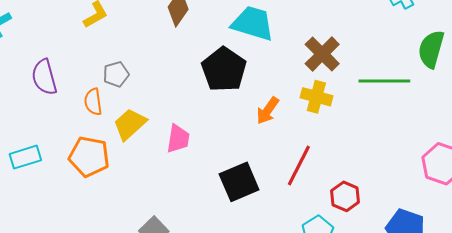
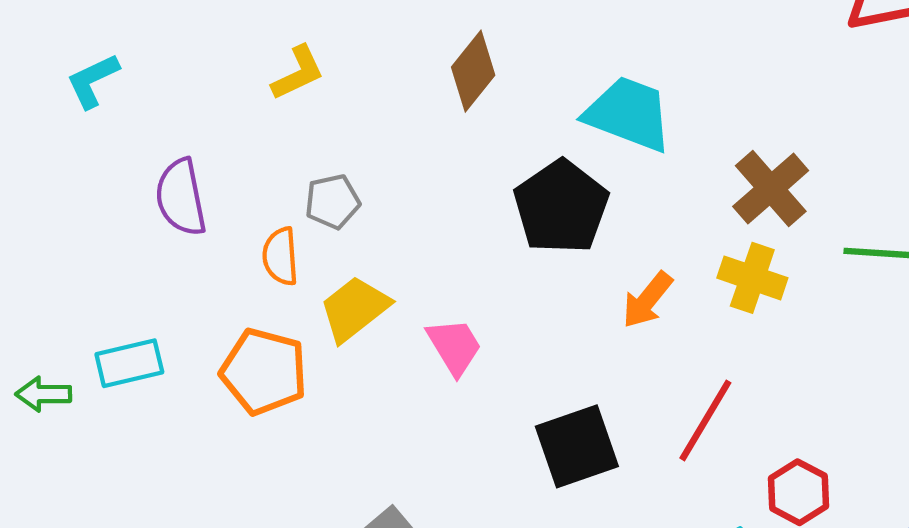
pink trapezoid: (178, 139) -> (454, 346), turned -44

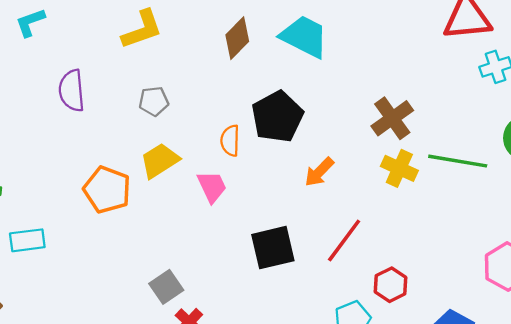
yellow L-shape: (298, 73) -> (142, 29), size x1.4
cyan trapezoid: (629, 114) -> (304, 37), moved
orange semicircle: (280, 256) -> (230, 141), moved
yellow cross: (752, 278) -> (399, 168), moved
cyan rectangle: (129, 363) -> (27, 240), moved

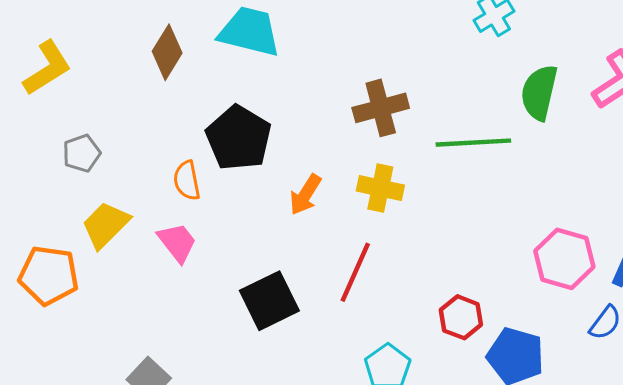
brown cross: (392, 118) -> (381, 108), turned 33
yellow cross: (399, 168) -> (380, 188), moved
red hexagon: (391, 285) -> (461, 317), moved

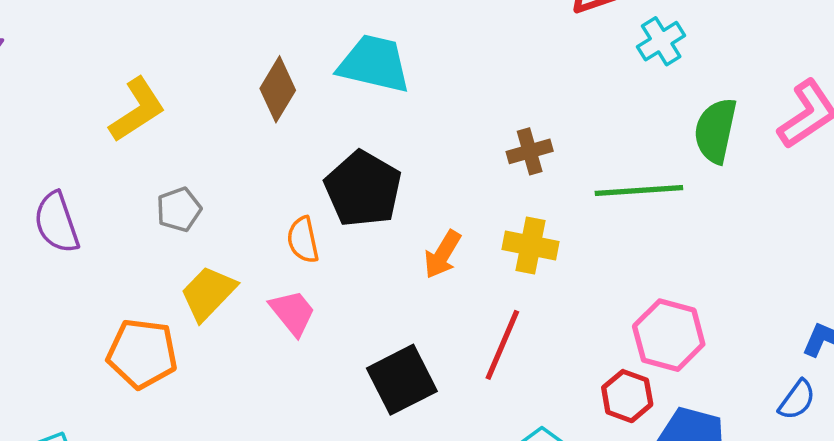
brown cross: (381, 108) -> (530, 151), size x0.7
pink hexagon: (564, 259) -> (669, 335), moved

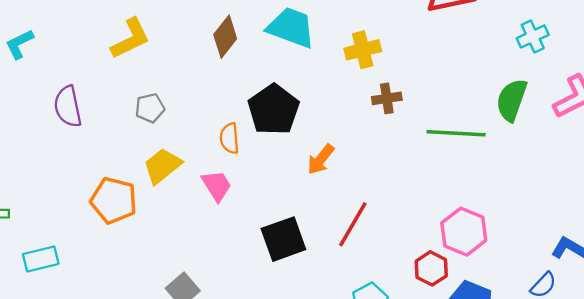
cyan cross: (661, 41) -> (533, 37), moved
yellow cross: (530, 245) -> (363, 50), moved, turned -32

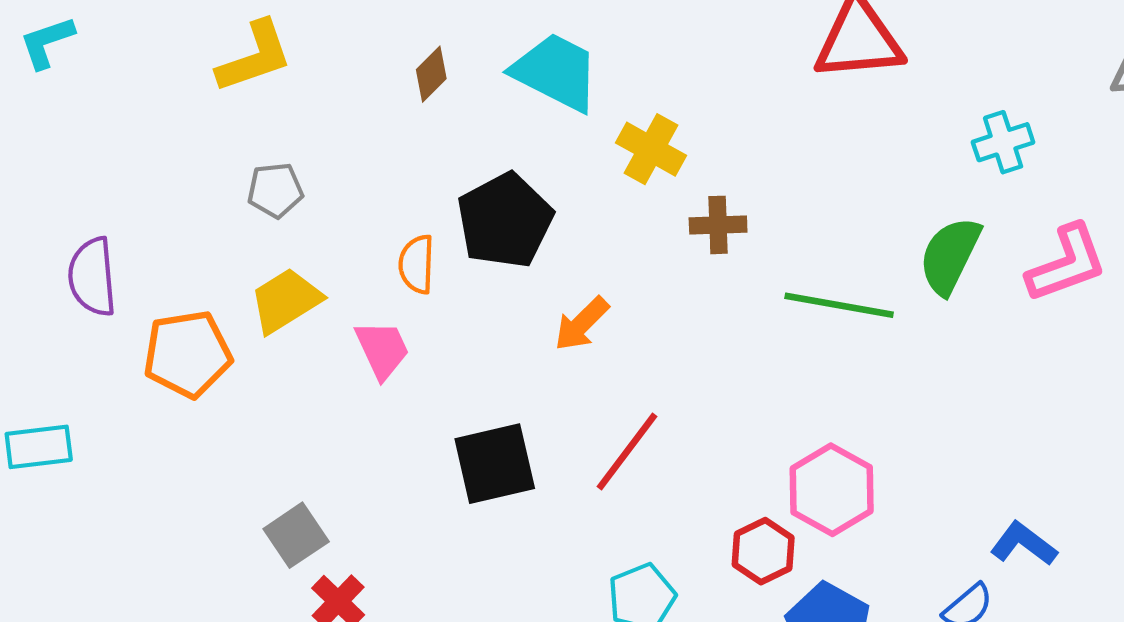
brown diamond: (225, 37) -> (431, 74), size x0.7
yellow cross: (363, 50) -> (651, 149), moved, turned 36
purple semicircle: (68, 107) -> (92, 277), moved
orange pentagon: (114, 200) -> (187, 354), turned -30

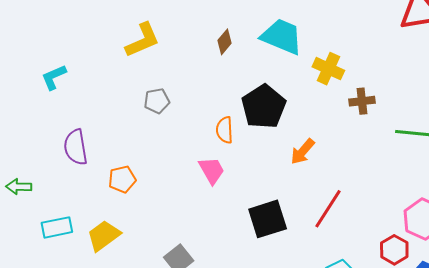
cyan L-shape: (47, 42) -> (54, 77), moved
yellow trapezoid: (286, 301) -> (104, 236), moved
orange pentagon: (187, 354) -> (122, 179), size x0.7

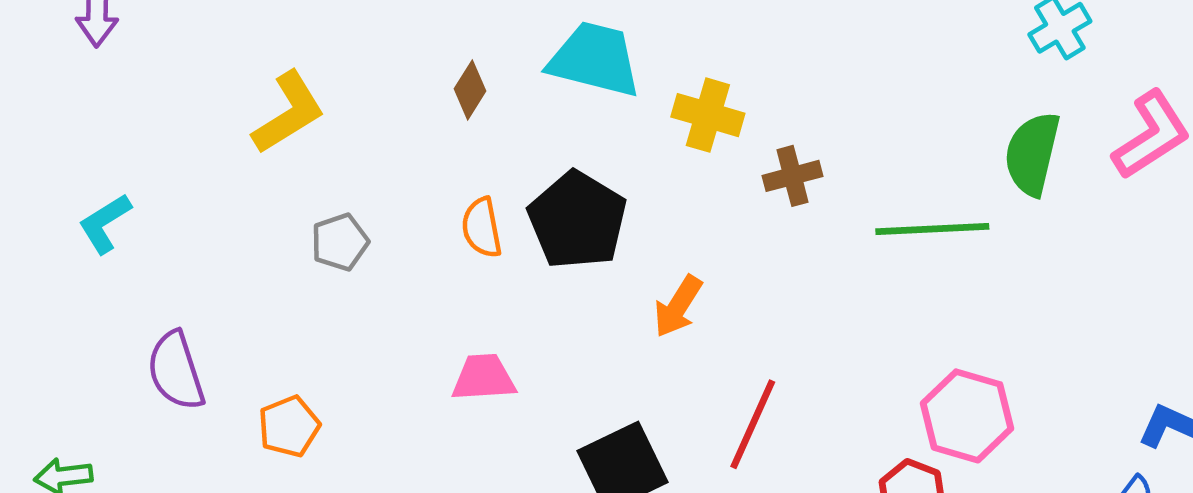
orange semicircle: (225, 130) -> (482, 228), moved
pink trapezoid: (212, 170) -> (484, 378), turned -56

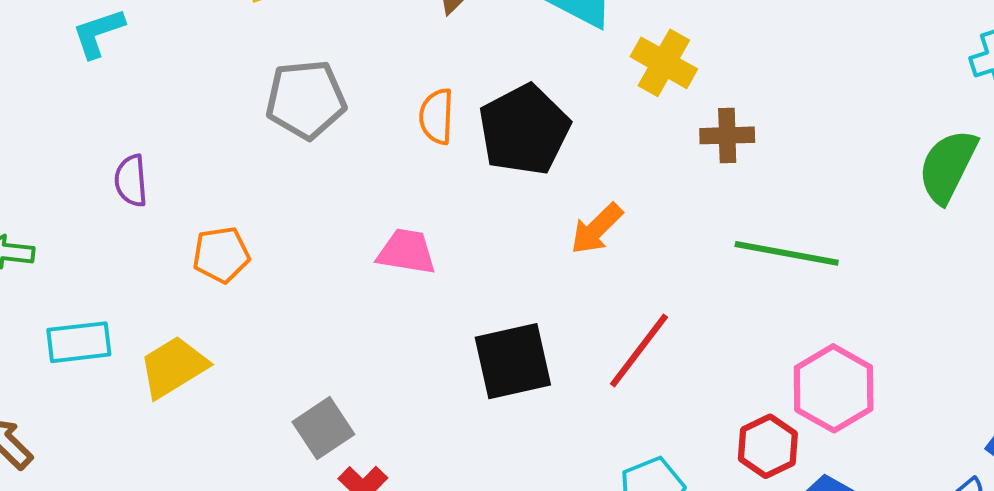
green line: (932, 229) -> (787, 253), moved
gray pentagon: (340, 242) -> (306, 99), size x1.5
purple semicircle: (176, 371) -> (131, 181), size x0.7

